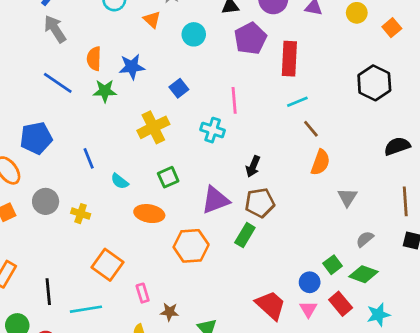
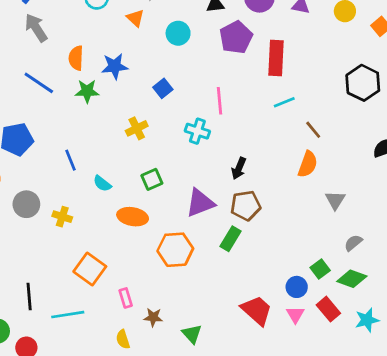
yellow cross: (153, 127) -> (137, 128), size x0.7
brown line: (311, 129) -> (313, 130), moved

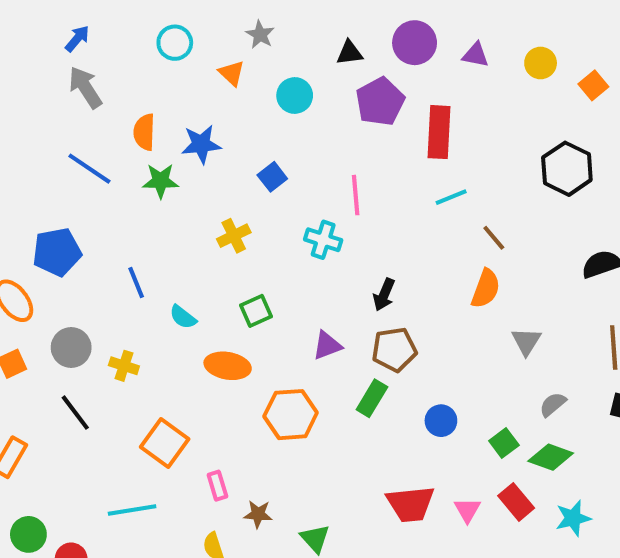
purple triangle: (200, 203) -> (327, 345), size x0.7
blue circle: (297, 287) -> (441, 421), moved
black line: (29, 297) -> (75, 413), moved, turned -32
red trapezoid: (257, 310) -> (410, 504), turned 132

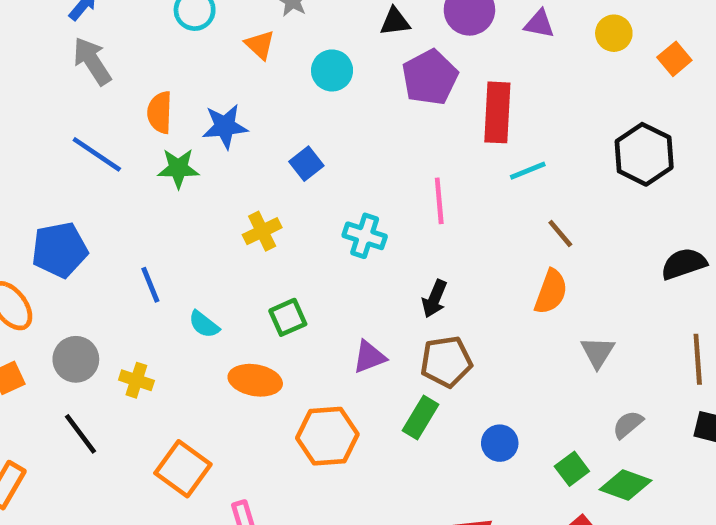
pink line: (356, 195) -> (439, 201), moved
cyan line: (451, 197) -> (528, 171), moved

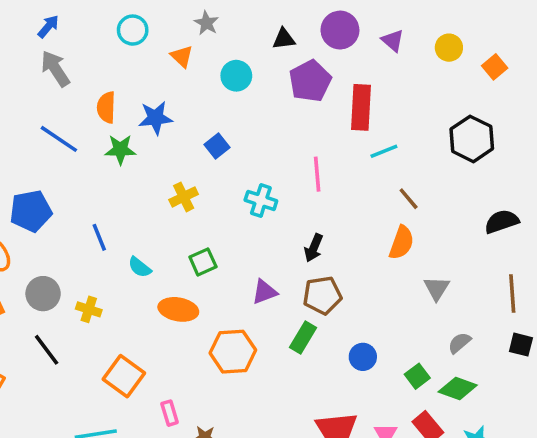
purple triangle: (539, 24) -> (393, 41), turned 30

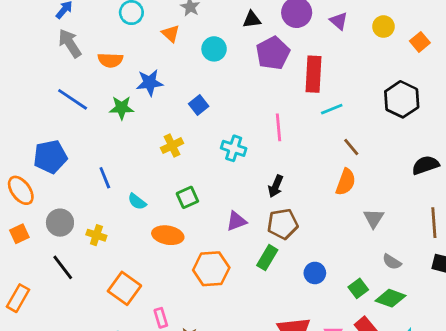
orange semicircle: (106, 107) -> (110, 60), moved, turned -90
gray semicircle: (459, 343) -> (392, 262), turned -108

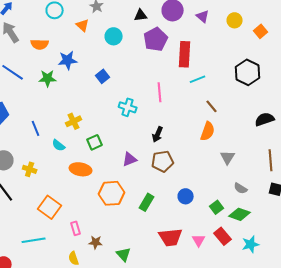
yellow cross: (172, 146) -> (74, 121), moved
green rectangle: (267, 258) -> (147, 202), moved

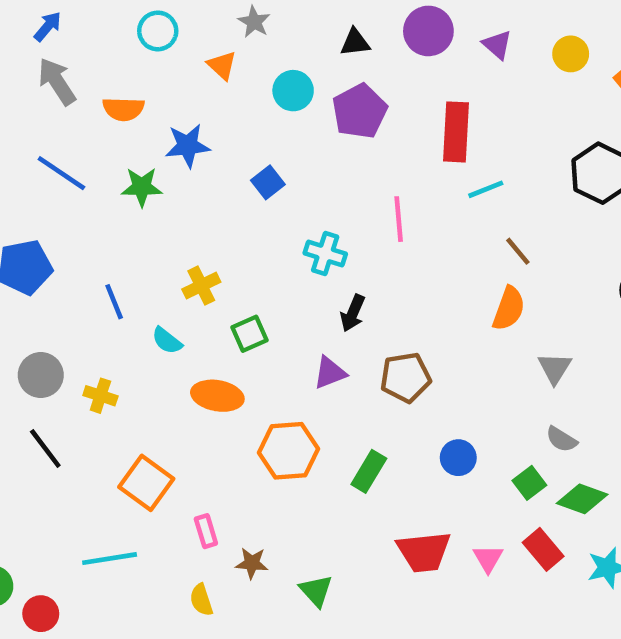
purple pentagon: (156, 39) -> (360, 111), moved
black arrow: (158, 134) -> (353, 313), moved
gray semicircle: (241, 188) -> (561, 439), moved

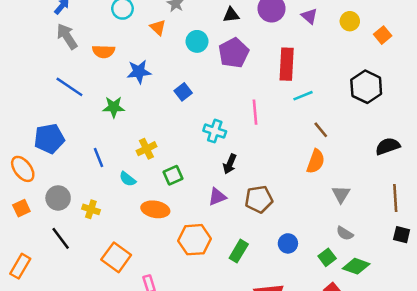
green star: (142, 187) -> (114, 107), moved

